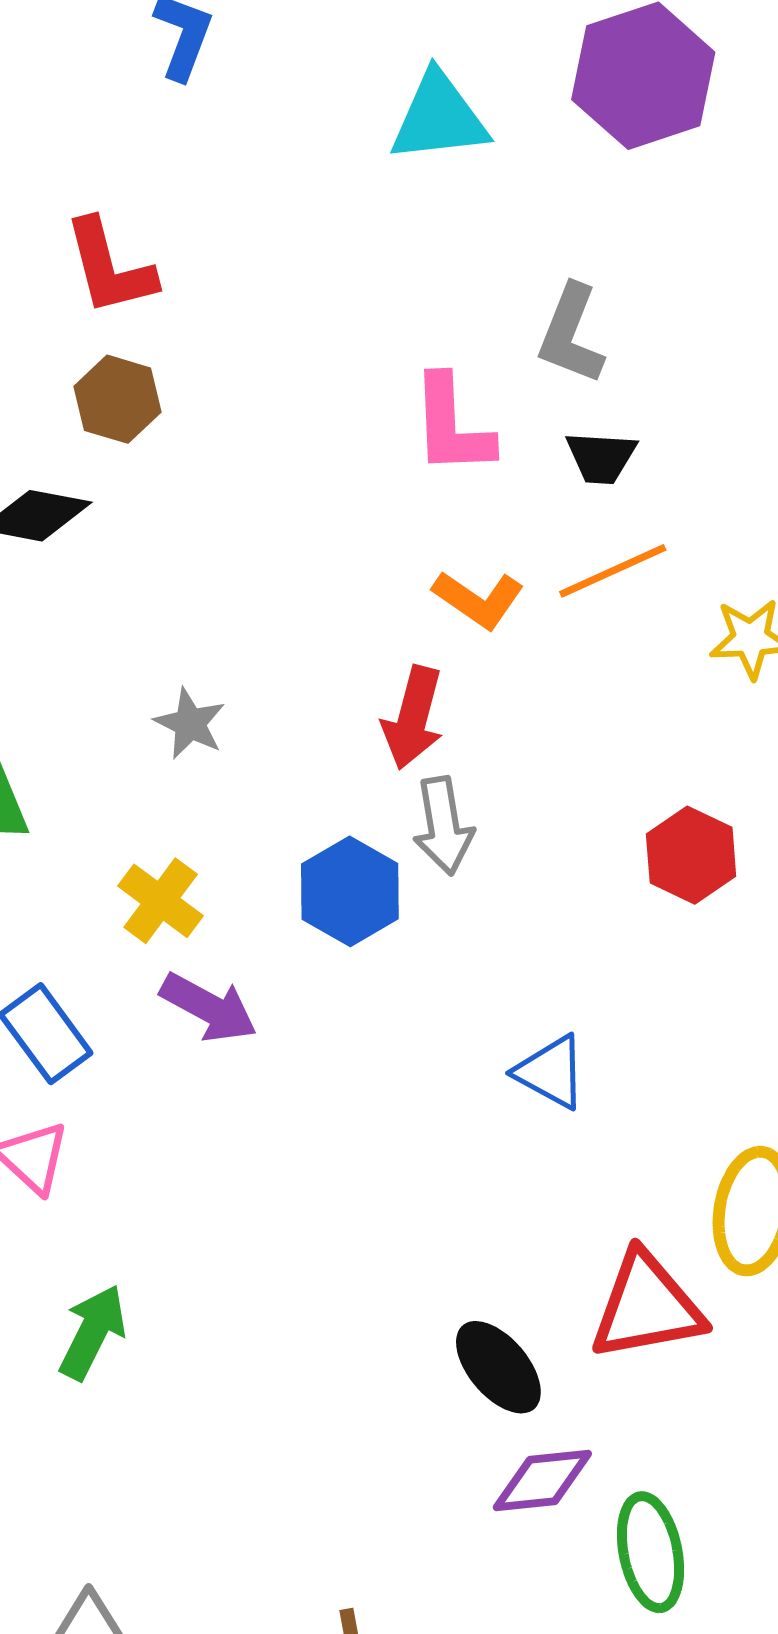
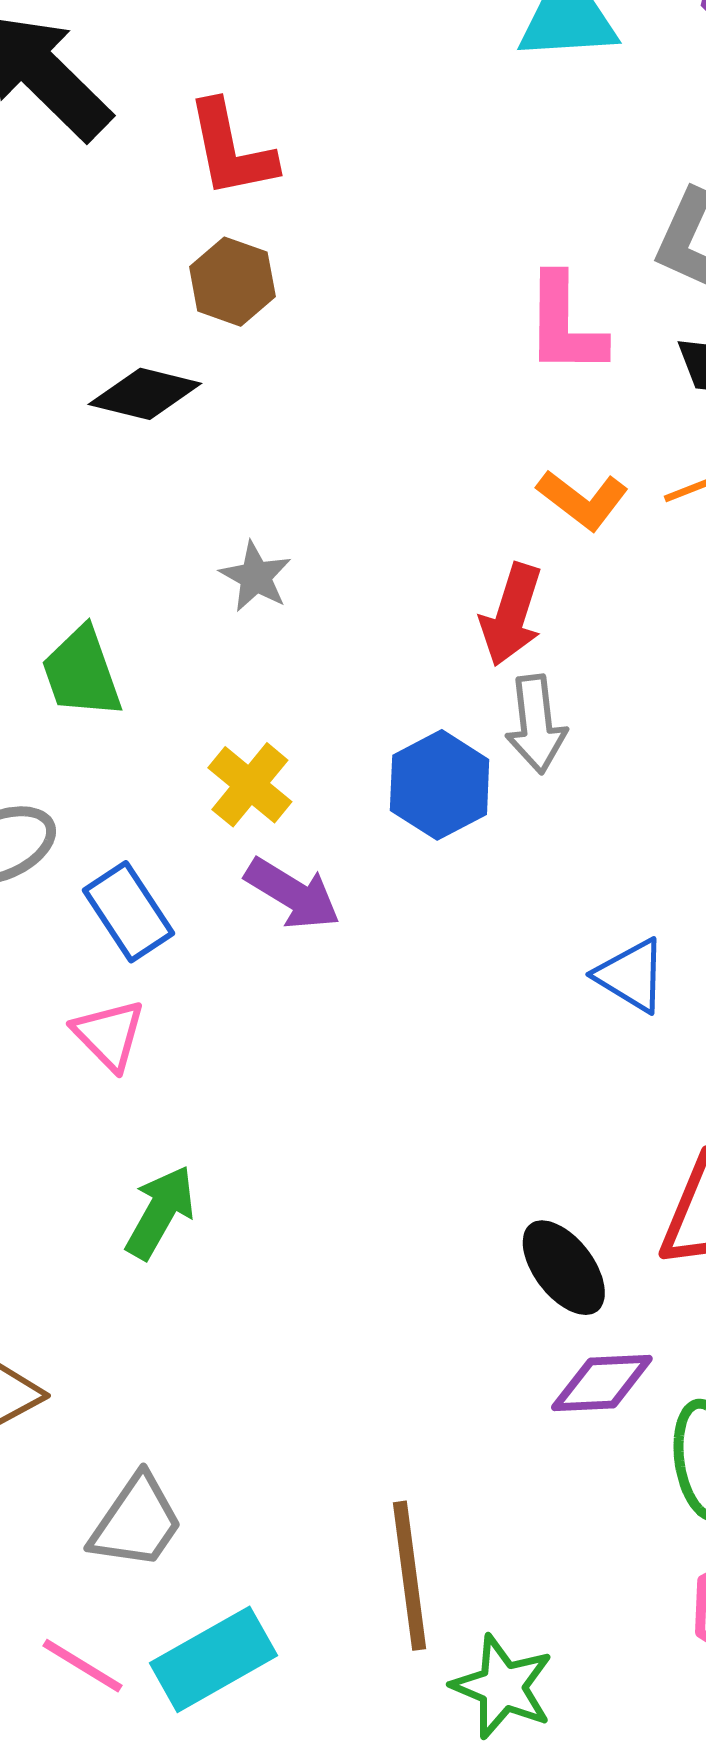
gray star: (190, 724) -> (256, 577), moved

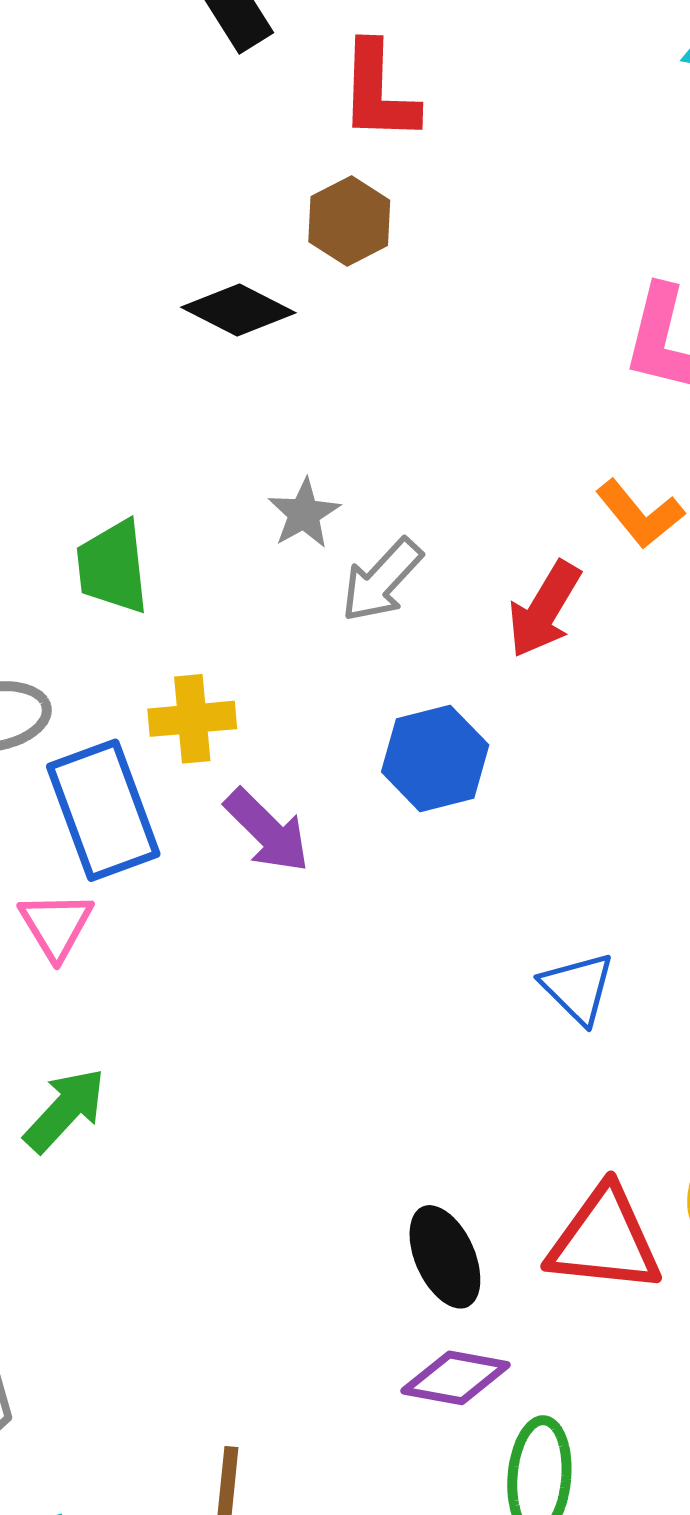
gray arrow: (536, 724) -> (382, 580), moved, turned 36
yellow cross: (250, 785) -> (192, 719), moved, turned 32
blue rectangle: (129, 912) -> (103, 810), size x1.4

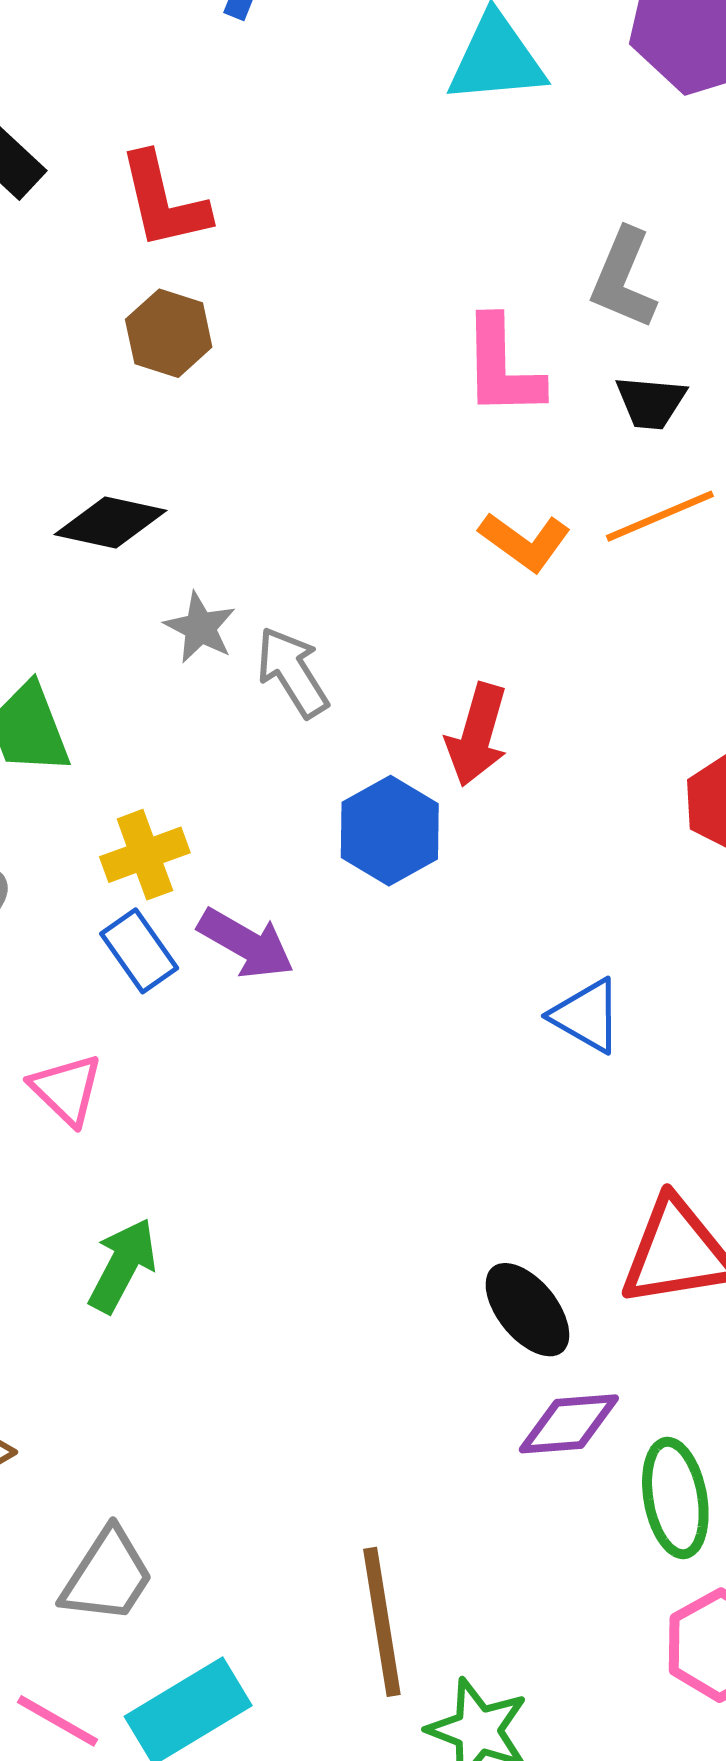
black diamond: (238, 310) -> (110, 523), moved
gray arrow: (382, 580) -> (292, 672), turned 120
red arrow: (544, 609) -> (477, 735), moved
blue rectangle: (103, 810) -> (139, 951), moved, size x0.6

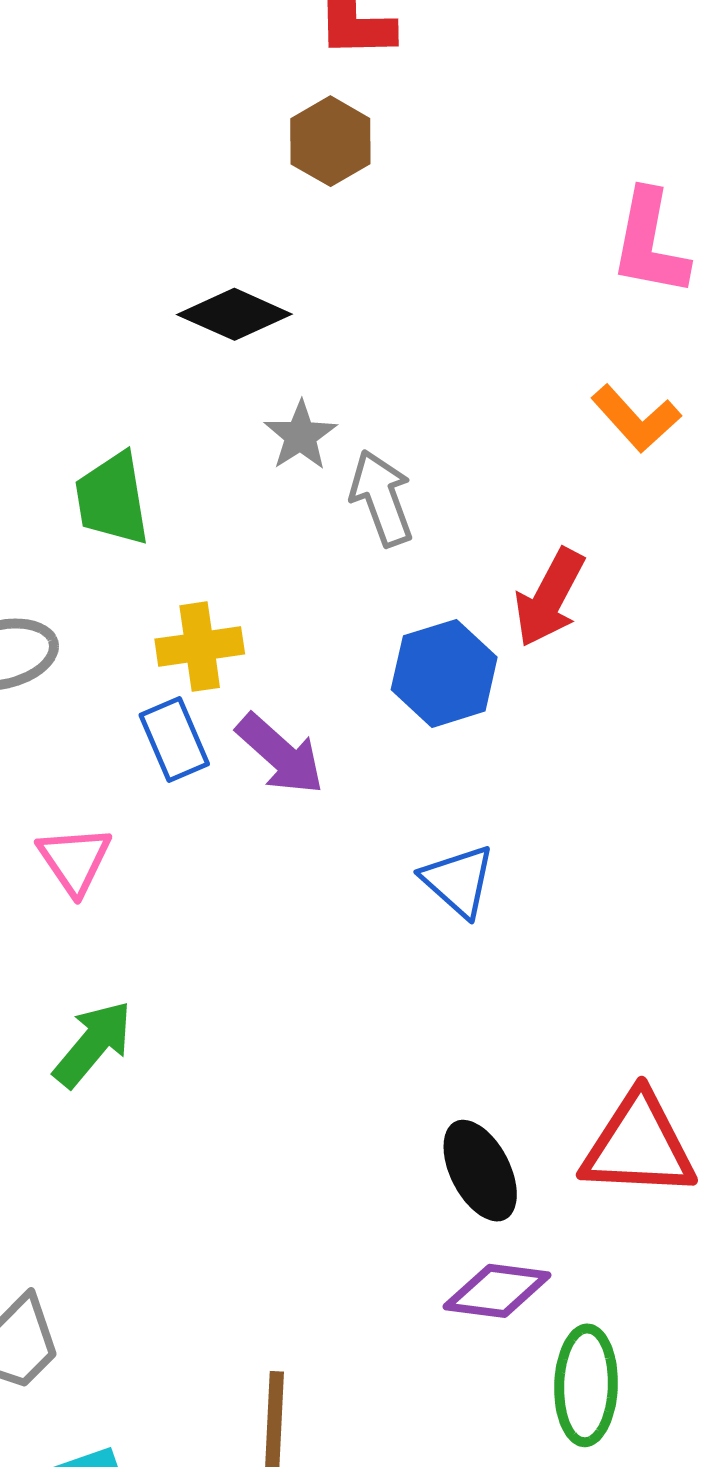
blue triangle: (587, 1016) -> (458, 881), moved

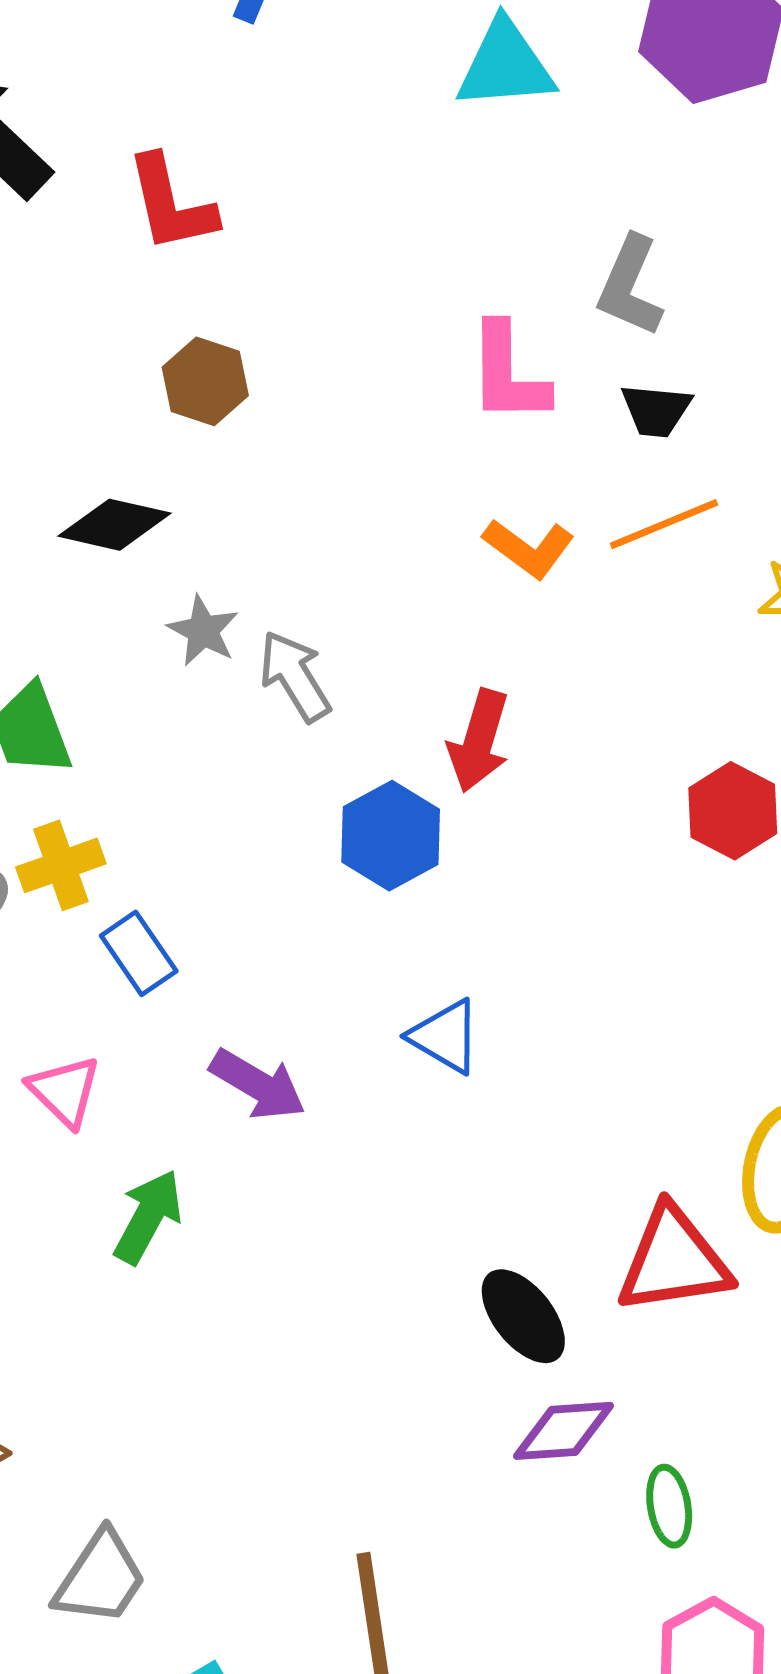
brown hexagon: (330, 141) -> (205, 381), moved
yellow cross: (200, 647) -> (61, 865), moved
purple arrow: (280, 754) -> (258, 1085), moved
green arrow: (93, 1044) -> (148, 1217), moved
green ellipse: (586, 1385) -> (669, 1506), size x0.7

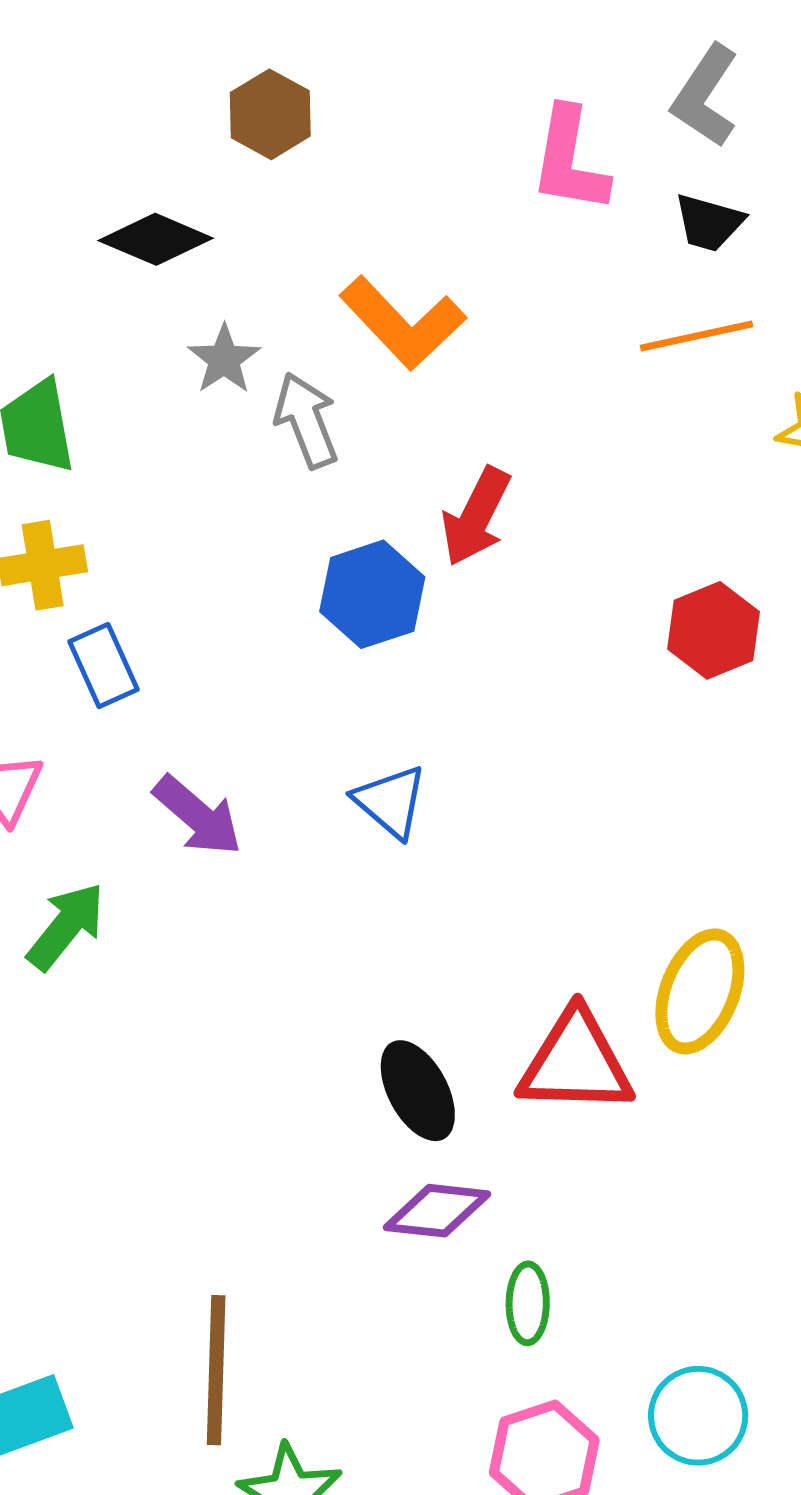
orange L-shape: (529, 548) -> (403, 323), moved, size x1.4

